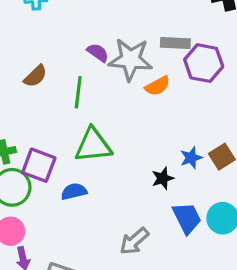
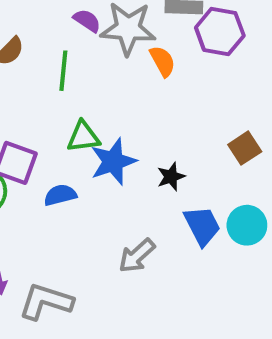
orange semicircle: (157, 86) -> (163, 61), turned -90
green triangle: (93, 145) -> (83, 137), size x0.7
blue star: (191, 158) -> (113, 162), moved, size x1.6

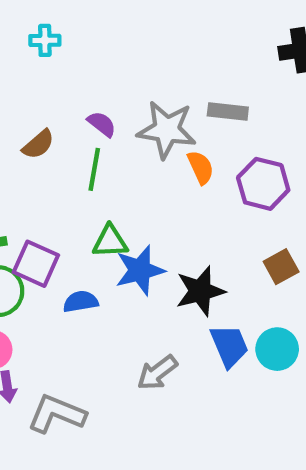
purple semicircle: (87, 21) -> (102, 124), moved
purple hexagon: (220, 31) -> (263, 184), moved
black star: (171, 177) -> (200, 291), size x1.6

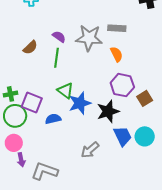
orange semicircle: (201, 167) -> (116, 54), moved
purple hexagon: (263, 184) -> (122, 85), moved
green triangle: (110, 241) -> (65, 91), turned 42

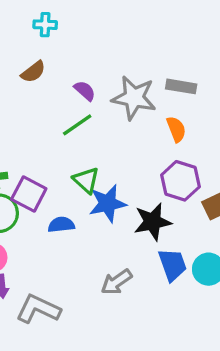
brown semicircle: (30, 47) -> (33, 72), moved
green line: (57, 58) -> (77, 125), turned 42

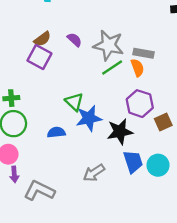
brown semicircle: (33, 72) -> (42, 39), moved
gray rectangle: (181, 86) -> (143, 53), moved
green line: (77, 125) -> (112, 67), moved
purple square: (29, 194) -> (39, 57), moved

